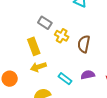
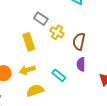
yellow arrow: (38, 67) -> (27, 70), moved
purple semicircle: (88, 75) -> (81, 64), moved, turned -80

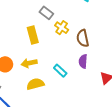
brown semicircle: (79, 41) -> (83, 38), turned -30

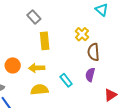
gray rectangle: (46, 13) -> (34, 17), moved
yellow cross: (62, 28) -> (82, 34), moved

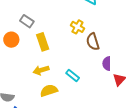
orange circle: (13, 65) -> (11, 40), moved
purple semicircle: (90, 75) -> (107, 64), moved

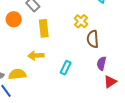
cyan rectangle: (73, 75) -> (66, 68), turned 64
yellow semicircle: (49, 91) -> (17, 74), moved

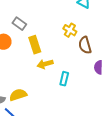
yellow arrow: (36, 56) -> (45, 64), moved

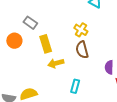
brown semicircle: (85, 45) -> (82, 50), moved
cyan rectangle: (64, 79) -> (75, 86), moved

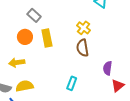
orange circle: (14, 41) -> (25, 37), moved
yellow arrow: (56, 63) -> (17, 63), moved

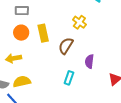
gray rectangle: (34, 15) -> (22, 11), moved, turned -40
brown semicircle: (82, 48) -> (66, 46), moved, turned 42
purple semicircle: (108, 68) -> (89, 61), moved

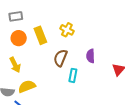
yellow cross: (79, 22) -> (67, 30), moved
brown semicircle: (66, 46) -> (60, 58), moved
yellow arrow: (13, 58) -> (15, 65), turned -98

